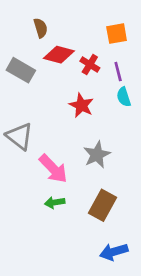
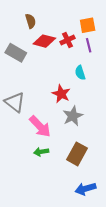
red cross: (90, 65) -> (68, 40), moved, turned 32
purple line: (118, 72) -> (89, 45), moved
cyan semicircle: (124, 97) -> (80, 73), moved
red star: (81, 105) -> (61, 94), moved

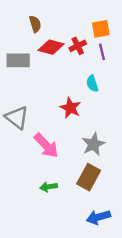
gray rectangle: (16, 53) -> (18, 60), turned -30
gray star: (73, 116) -> (93, 144), moved
green arrow: (41, 152) -> (49, 187), moved

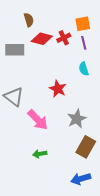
cyan semicircle: (92, 84) -> (84, 69), moved
brown rectangle: (89, 177) -> (86, 147), moved

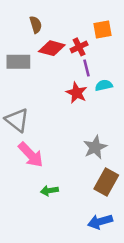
purple line: (84, 43) -> (86, 68), moved
cyan semicircle: (84, 69) -> (104, 85), turned 96
red star: (58, 89) -> (77, 93), moved
pink arrow: (38, 120) -> (31, 155), moved

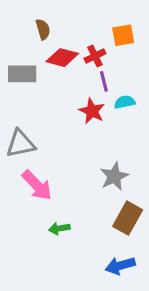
gray triangle: (17, 120) -> (21, 144), turned -50

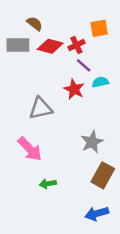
brown semicircle: (43, 29) -> (35, 24), turned -35
gray rectangle: (22, 74) -> (18, 45), moved
purple line: (104, 81) -> (84, 65), turned -35
gray triangle: (21, 144) -> (41, 108), moved

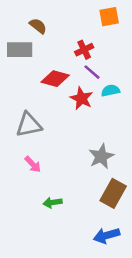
orange square: (99, 28) -> (109, 17), moved
red diamond: (50, 46) -> (55, 79), moved
gray triangle: (41, 108) -> (29, 125), moved
pink arrow: (30, 149) -> (33, 164), size x0.6

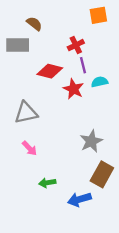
purple line: (92, 72) -> (83, 65), turned 35
blue arrow: (107, 236) -> (79, 199), moved

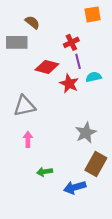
pink arrow: (30, 148) -> (28, 139), turned -136

